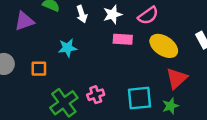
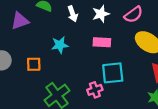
pink rectangle: (123, 39) -> (102, 42), moved
pink cross: (96, 95) -> (95, 90), moved
cyan square: (140, 98) -> (113, 73), moved

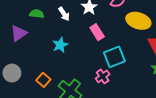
pink rectangle: (102, 42) -> (97, 32), turned 70
orange square: (34, 64) -> (43, 80), moved, turned -32

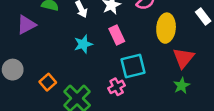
yellow ellipse: (138, 21) -> (166, 28), turned 70
cyan star: (60, 45) -> (83, 44), moved

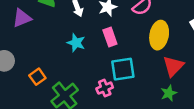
cyan star: (83, 44) -> (76, 43), turned 30

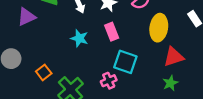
red triangle: (173, 66) -> (174, 57), turned 30
cyan square: (123, 69) -> (125, 62), turned 30

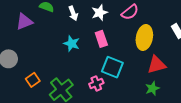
orange square: (44, 72) -> (33, 80), moved

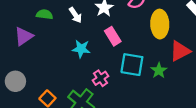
pink cross: (96, 83) -> (101, 78), moved
green star: (152, 88) -> (159, 70), moved

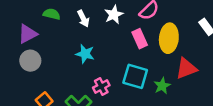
pink rectangle: (113, 36) -> (140, 39), moved
gray circle: (15, 81) -> (30, 61), moved

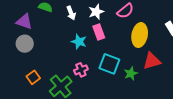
purple triangle: (28, 34) -> (24, 22), turned 42
pink rectangle: (140, 39) -> (99, 32), moved
cyan star: (85, 54) -> (79, 42), moved

